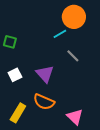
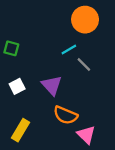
cyan line: (60, 34) -> (69, 50), moved
orange semicircle: (44, 102) -> (65, 115), moved

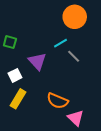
purple triangle: (52, 85) -> (37, 61), moved
yellow rectangle: (21, 130) -> (18, 99), moved

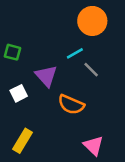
yellow rectangle: (18, 99) -> (22, 141), moved
orange semicircle: (57, 101) -> (71, 105), moved

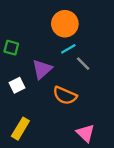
orange circle: (92, 21) -> (65, 24), moved
purple triangle: (46, 76) -> (42, 69), turned 30

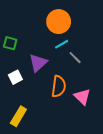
orange semicircle: (65, 96) -> (59, 86), turned -105
pink triangle: (85, 133) -> (82, 97), moved

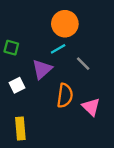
cyan line: (62, 44) -> (58, 49), moved
yellow rectangle: (18, 116) -> (20, 129), turned -36

